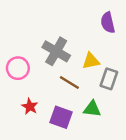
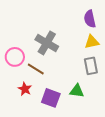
yellow triangle: (91, 61) -> (92, 42), moved
gray rectangle: (109, 79) -> (91, 66), turned -30
brown line: (69, 83) -> (36, 69), moved

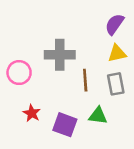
purple semicircle: (90, 19) -> (114, 24), turned 48
gray cross: (47, 43) -> (60, 55), turned -30
brown line: (36, 69) -> (85, 80), moved, turned 54

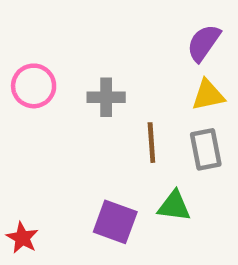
gray cross: (60, 55) -> (106, 97), size x0.7
pink circle: (19, 73) -> (34, 86), moved
red star: (32, 113) -> (22, 238), moved

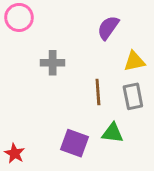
purple semicircle: (204, 43) -> (108, 28), moved
pink circle: (34, 86) -> (19, 17), moved
gray cross: (106, 97) -> (53, 63), moved

